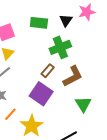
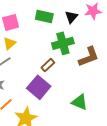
brown L-shape: (73, 76) -> (89, 57), moved
green triangle: (83, 104) -> (80, 102), turned -42

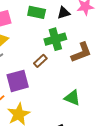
black triangle: (71, 17) -> (64, 13), turned 32
purple square: (39, 87) -> (18, 81), moved, turned 35

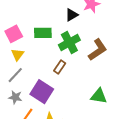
green rectangle: (37, 12) -> (43, 33), moved
purple square: (18, 81) -> (42, 92), turned -30

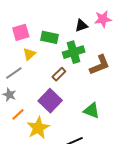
yellow triangle: (18, 55) -> (29, 54), moved
purple square: (42, 92) -> (50, 101), moved

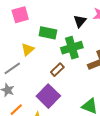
black triangle: (81, 26) -> (80, 21), turned -32
pink square: (21, 32) -> (20, 15), moved

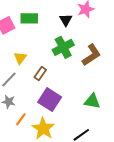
green rectangle: (48, 33) -> (29, 18), moved
brown rectangle: (57, 70) -> (40, 73), moved

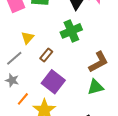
brown L-shape: (91, 55) -> (98, 62), moved
green triangle: (92, 101) -> (95, 87), turned -30

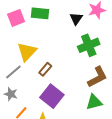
green cross: (71, 31) -> (89, 45), moved
yellow triangle: (28, 38) -> (27, 52), size x1.5

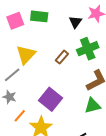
brown rectangle: (45, 69) -> (62, 57), moved

